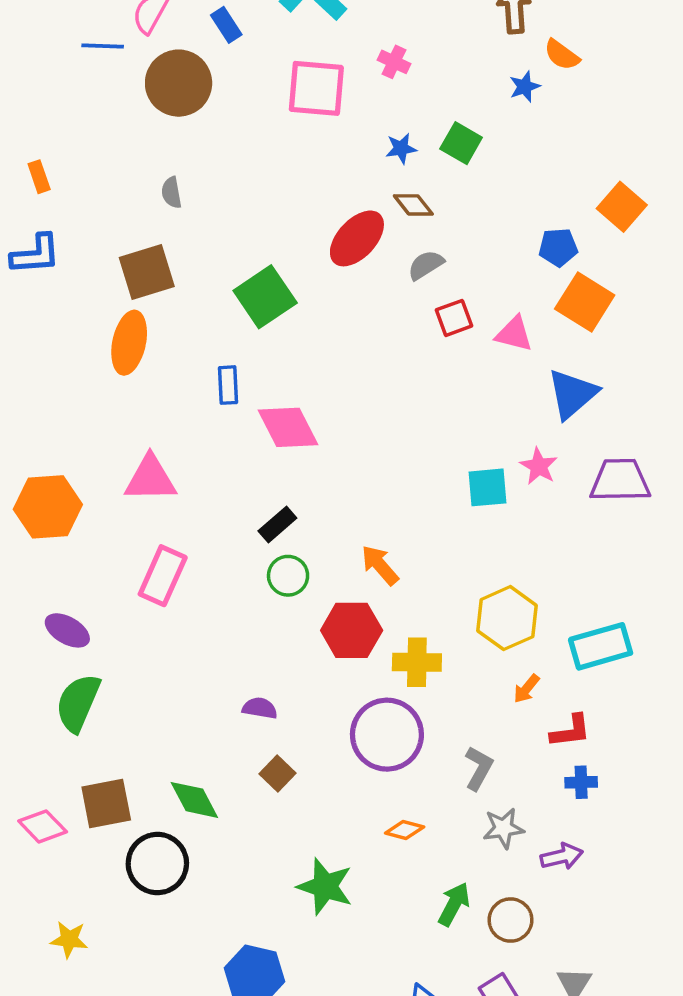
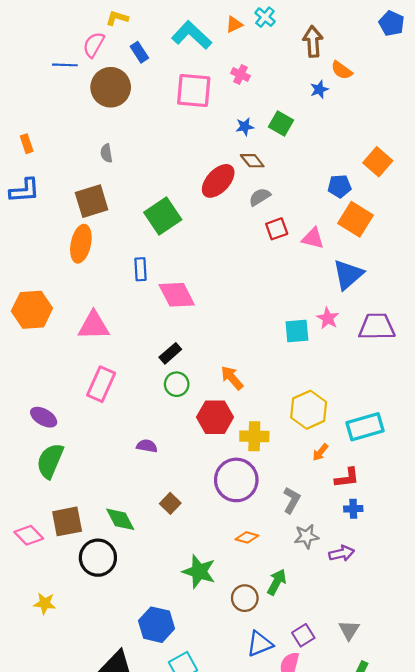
orange hexagon: (48, 507) -> (32, 310), moved
purple semicircle: (260, 708) -> (147, 446), moved
brown circle: (511, 920) -> (245, 598), moved

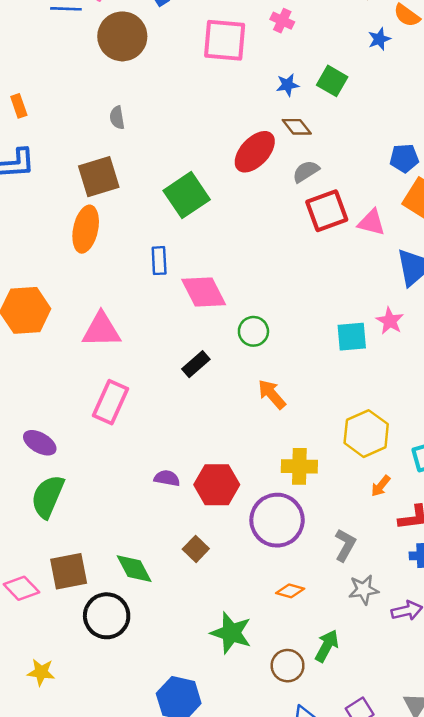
red square: (277, 229) -> (327, 211), size x1.5
green circle: (177, 384) -> (253, 331), moved
red hexagon: (215, 417) -> (217, 485), moved

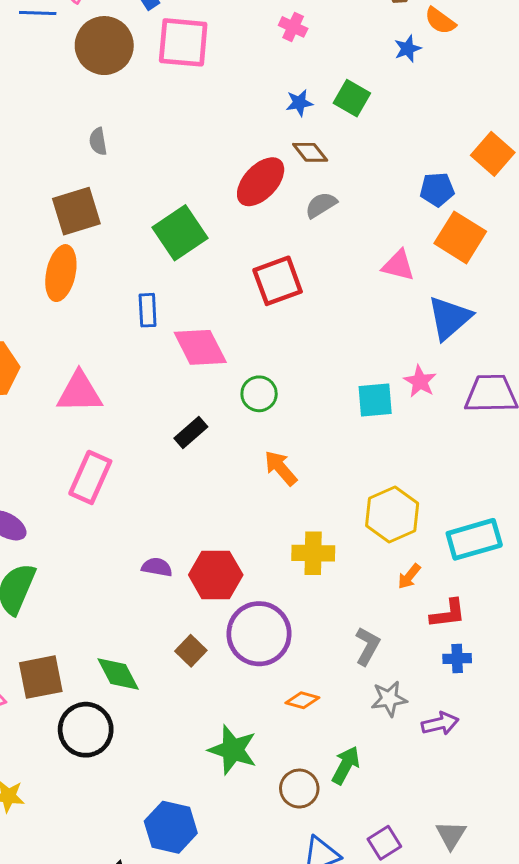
pink square: (225, 40) -> (183, 42), moved
red square: (327, 211) -> (278, 281), moved
purple circle: (277, 520) -> (259, 634), moved

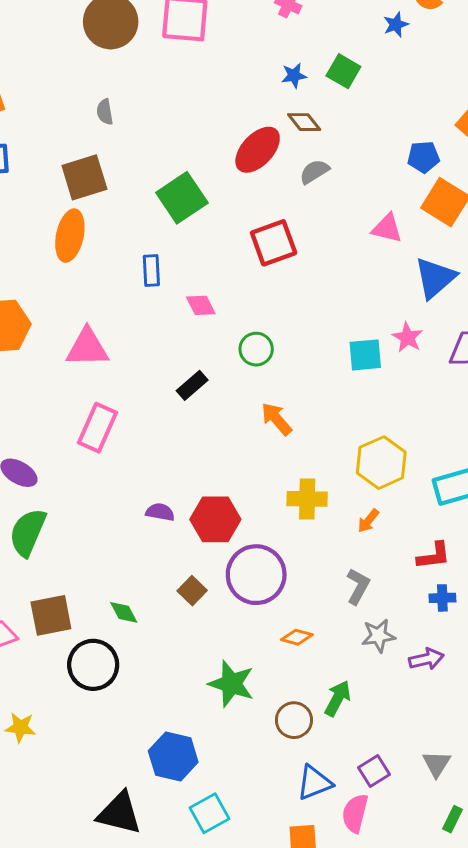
pink diamond: (200, 347) -> (201, 305), size x0.6
orange arrow: (409, 576) -> (368, 521), moved
green diamond: (118, 674) -> (124, 612), size x0.7

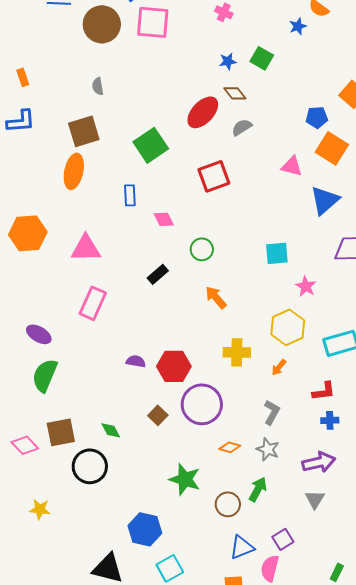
pink star: (407, 337) -> (306, 286), moved
gray star: (378, 636) -> (268, 449), moved, turned 30
purple arrow: (426, 659) -> (319, 462), size x1.4
gray triangle: (437, 764) -> (315, 499), moved

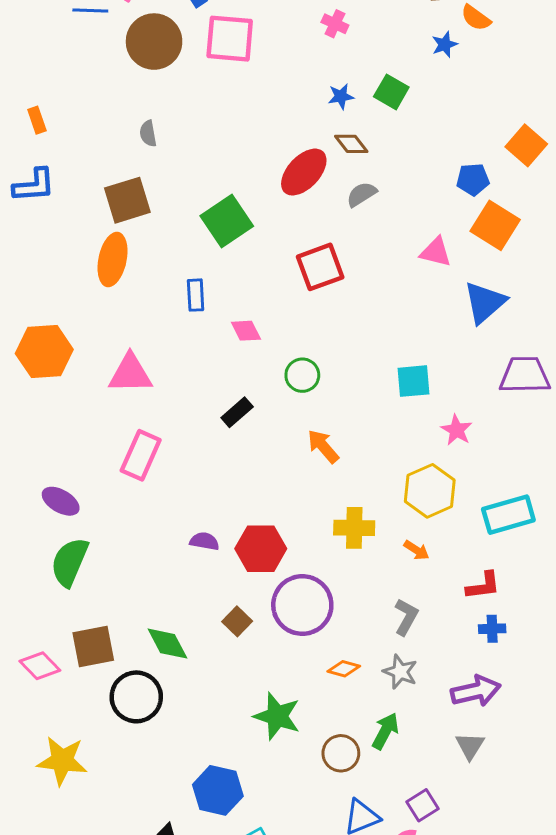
orange arrow: (279, 367) -> (416, 550), turned -96
green diamond: (111, 430) -> (167, 644), size x1.4
yellow star: (40, 509) -> (62, 761), size x1.6

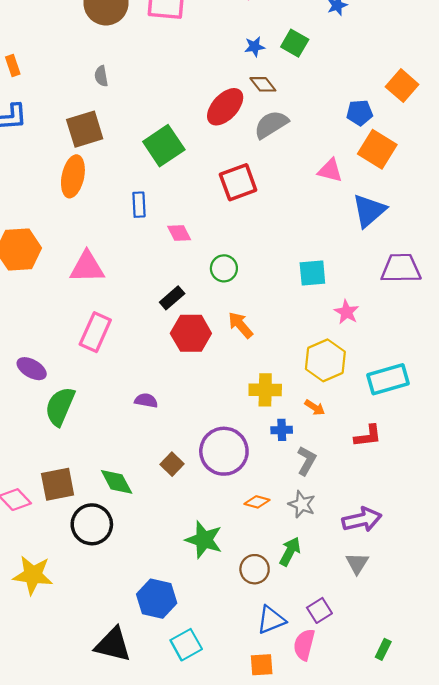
gray semicircle: (362, 194) -> (271, 124), size x1.4
red hexagon: (261, 549) -> (191, 333), moved
green semicircle: (70, 562) -> (60, 406), moved
blue cross: (492, 629) -> (282, 430), moved

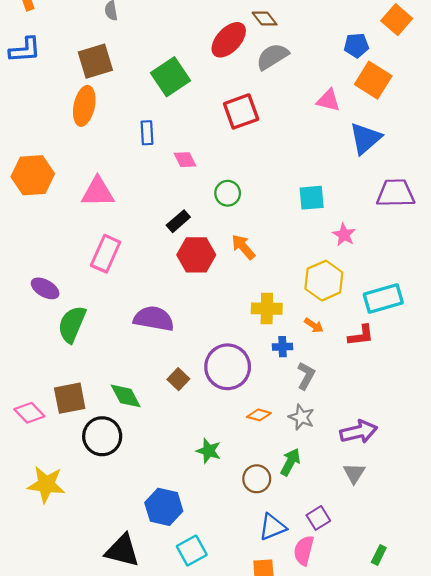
purple semicircle: (146, 400) -> (154, 319), size x1.8
red L-shape: (368, 436) -> (361, 335), moved
green star: (204, 540) -> (209, 451), size x0.7

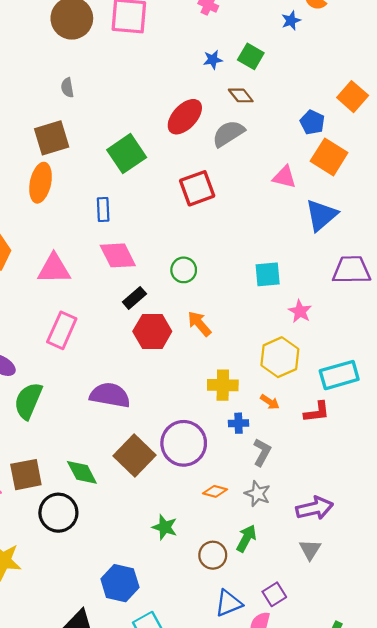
brown diamond: (265, 19) -> (241, 95), moved
blue pentagon: (356, 45) -> (312, 122), turned 30
pink diamond: (185, 160) -> (118, 255), moved, size x1.6
brown square: (178, 379) -> (134, 456), size x1.8

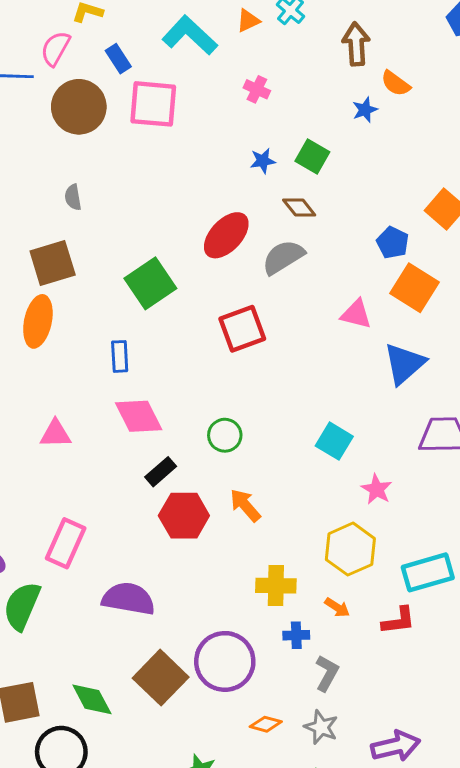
pink triangle: (54, 269) -> (55, 434), size x0.7
cyan square: (268, 274) -> (334, 441), turned 36
pink rectangle: (62, 330) -> (66, 543), moved

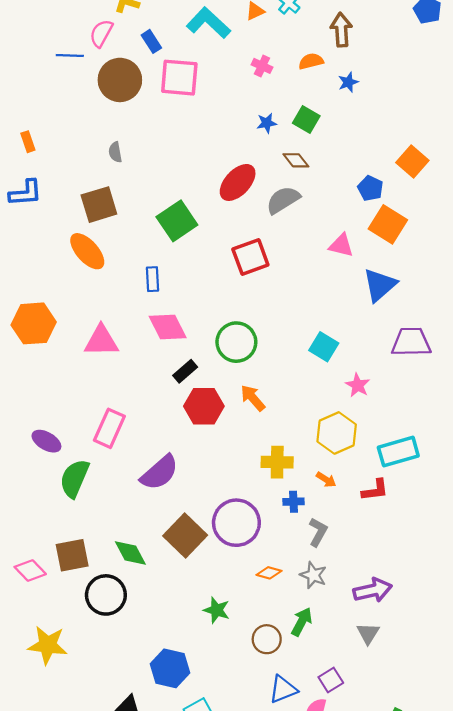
orange semicircle: (396, 83) -> (311, 61), moved, turned 130
orange ellipse: (38, 321) -> (87, 251), turned -54
pink triangle: (55, 434) -> (101, 341), size x1.4
green circle: (225, 435) -> (236, 342), size x1.5
purple semicircle: (128, 599) -> (160, 473), turned 129

